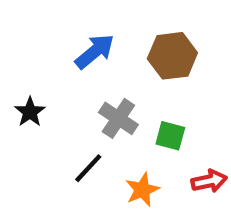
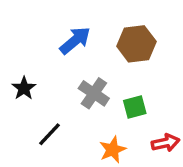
green square: (170, 136) -> (135, 107), turned -30
black line: (88, 168) -> (49, 134), moved

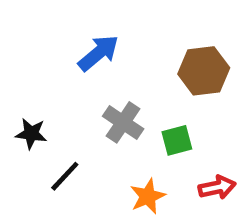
brown hexagon: (136, 44) -> (204, 71), moved
black star: (24, 88) -> (31, 134), moved, turned -30

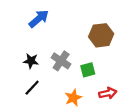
blue arrow: (98, 53) -> (39, 19), moved
black star: (31, 134) -> (31, 61), moved

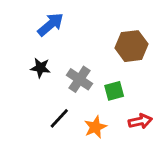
black star: (31, 61) -> (40, 68), moved
black line: (32, 88) -> (59, 118), moved

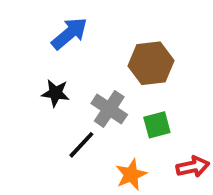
brown hexagon: (132, 46) -> (151, 63), moved
black line: (59, 118) -> (81, 145), moved

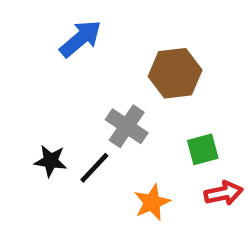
black star: (56, 93) -> (51, 161), moved
green square: (157, 125) -> (203, 149), moved

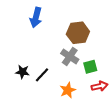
blue arrow: (81, 39) -> (36, 17), turned 144
gray cross: (127, 126) -> (70, 56), moved

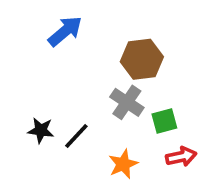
blue arrow: (36, 17) -> (65, 31), turned -144

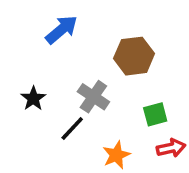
gray cross: (127, 102) -> (93, 97), moved
black star: (41, 130) -> (33, 98), moved, turned 30

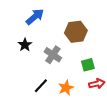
black star: (33, 98) -> (25, 45), moved
black line: (72, 129) -> (41, 86), moved

